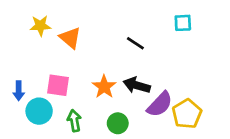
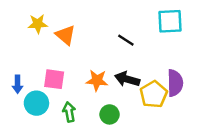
cyan square: (183, 23) -> (170, 21), size x1.5
orange star: (104, 87) -> (97, 80), turned -30
purple semicircle: (160, 104) -> (175, 83), moved, turned -44
yellow pentagon: (187, 114) -> (154, 94), moved

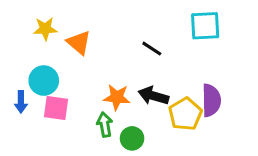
pink square: (54, 79) -> (56, 108), moved
cyan circle: (36, 103) -> (44, 81), moved
green arrow: (69, 112) -> (105, 125), moved

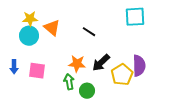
black line: (152, 49) -> (89, 32), moved
cyan circle: (44, 81) -> (29, 36), moved
black arrow: (153, 96) -> (101, 63), turned -60

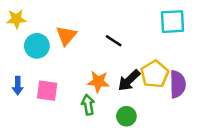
yellow star: (30, 19) -> (16, 19), moved
orange triangle: (52, 28) -> (66, 36), turned 30
yellow pentagon: (122, 75) -> (155, 74), moved
green circle: (87, 91) -> (126, 116), moved

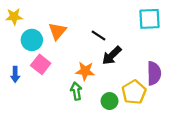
yellow pentagon: (155, 74) -> (134, 92), moved
black arrow: (129, 80) -> (112, 56), moved
pink square: (47, 91) -> (41, 64), moved, turned 30

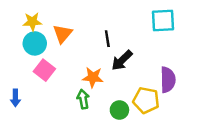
yellow star: (14, 17) -> (32, 22), moved
black line: (98, 36) -> (107, 39), turned 48
blue arrow: (15, 74) -> (15, 98), moved
yellow pentagon: (134, 92) -> (146, 100), turned -30

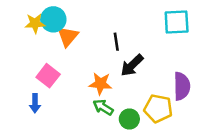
cyan circle: (35, 43) -> (53, 19), moved
blue arrow: (15, 98) -> (35, 103), moved
green arrow: (83, 99) -> (103, 107), moved, turned -48

